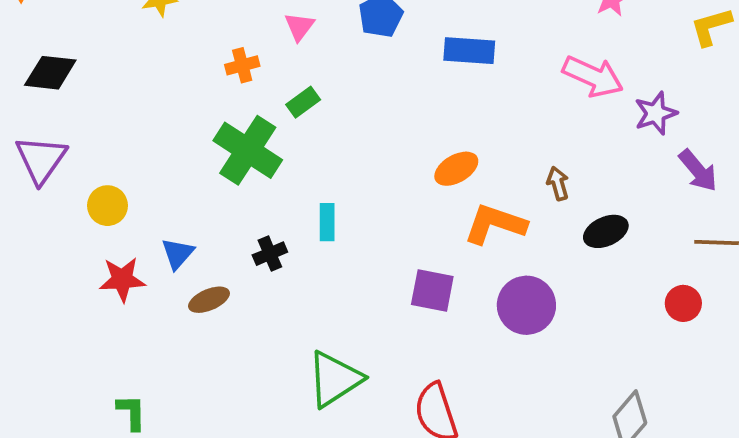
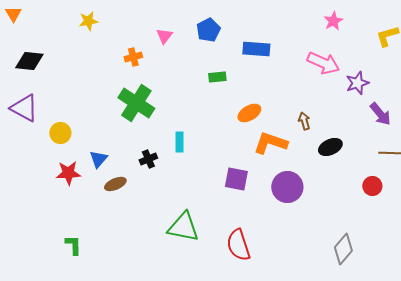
green rectangle: (303, 102) -> (217, 77), moved, turned 30
purple triangle: (41, 159) -> (24, 108), turned -36
green triangle: (335, 379) -> (183, 227), turned 44

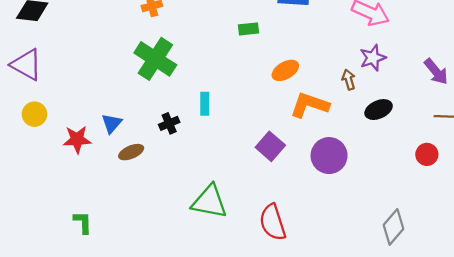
purple star: (357, 83) -> (373, 58), moved
yellow circle: (60, 133) -> (34, 114), moved
purple square: (236, 179) -> (270, 146), turned 30

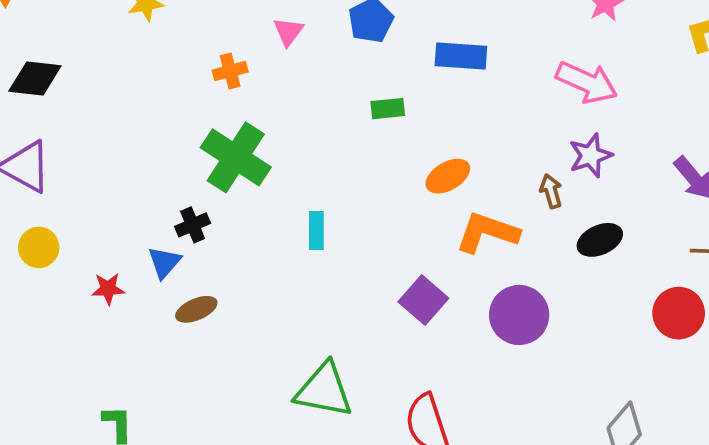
black cross: (169, 123) -> (193, 225), moved
red star: (77, 139) -> (108, 289), size x0.7
red circle: (427, 154) -> (679, 313), size x1.4

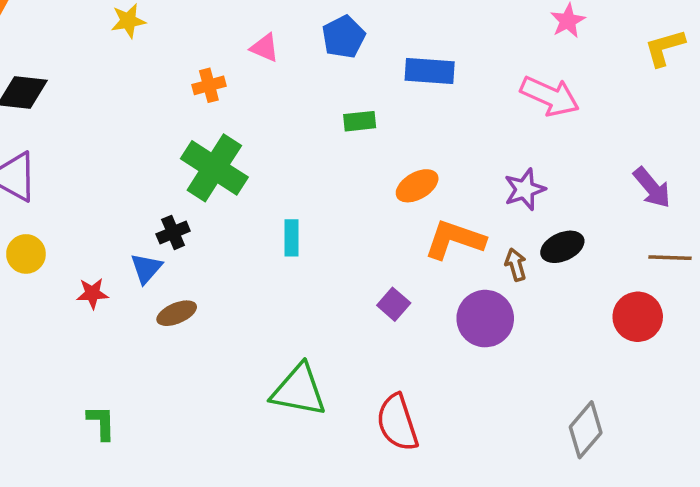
pink triangle: (288, 32) -> (265, 48), turned -44
purple star: (590, 155) -> (525, 189), moved
brown arrow: (551, 191) -> (516, 265), moved
purple square: (423, 300) -> (394, 304), size x0.7

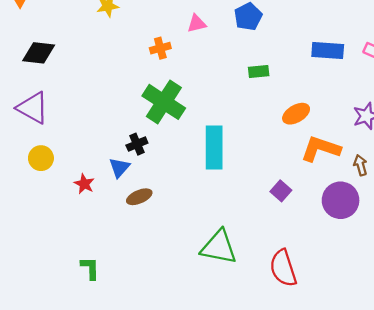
pink triangle: (265, 48) -> (197, 24), turned -36
blue rectangle: (430, 71) -> (328, 50), moved
cyan rectangle: (291, 238) -> (214, 148), size x1.8
red star: (92, 293) -> (84, 184), turned 30

